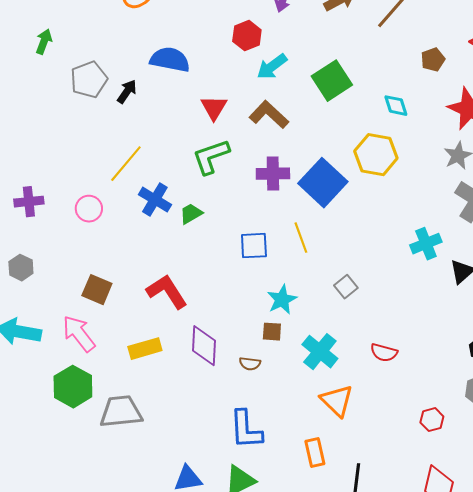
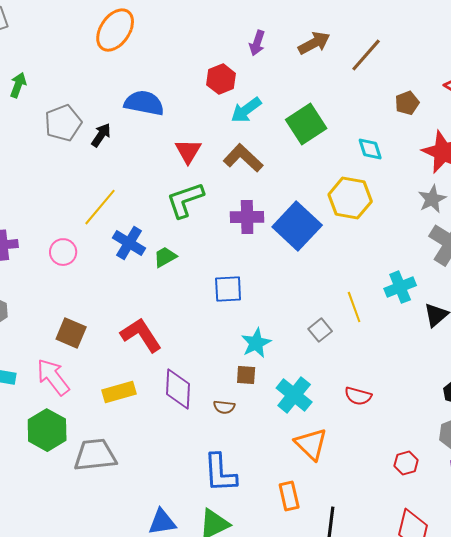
yellow line: (301, 238) -> (354, 307), moved

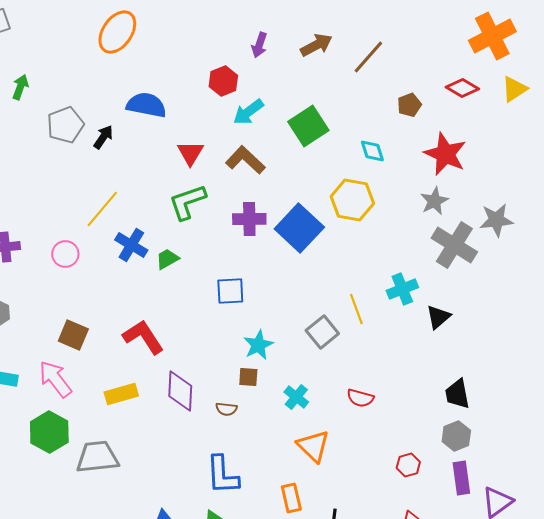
gray square: (320, 330) -> (322, 332), size x1.4
cyan cross: (294, 395) -> (296, 397), size x0.7

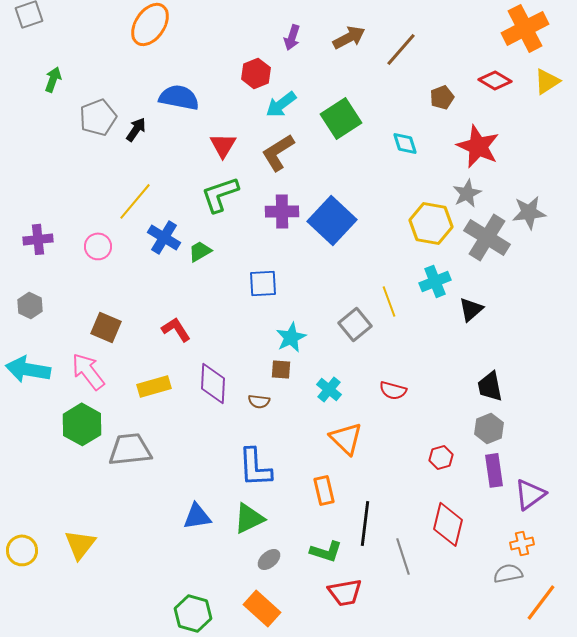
brown L-shape: (245, 160) -> (278, 152), turned -75
yellow hexagon: (352, 200) -> (431, 223), moved
red L-shape: (143, 337) -> (176, 329), size x0.7

